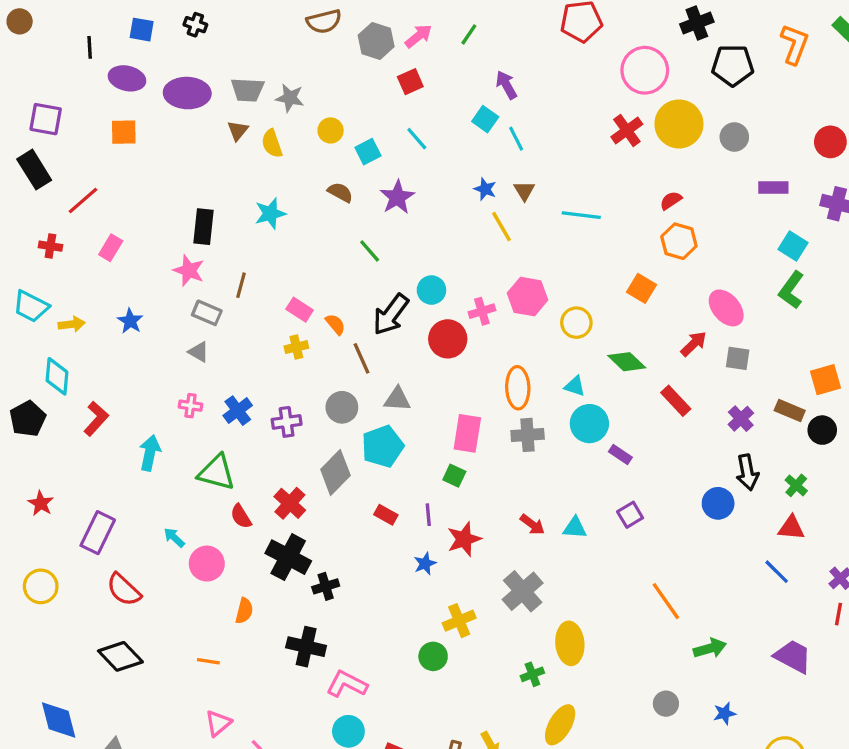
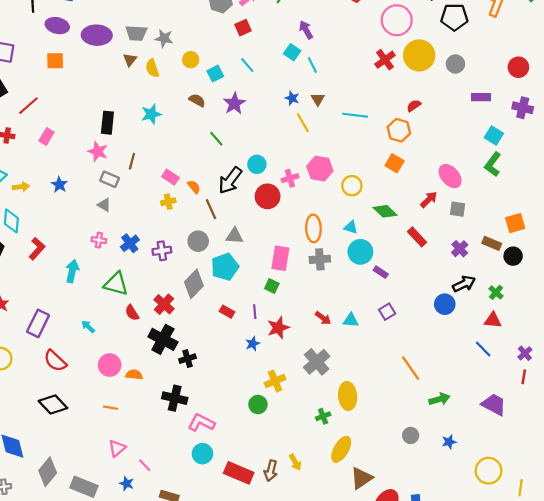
orange hexagon: (679, 241) -> (399, 130), moved
black arrow: (747, 472) -> (464, 284), turned -105
pink circle: (207, 564) -> (110, 365), moved
orange semicircle: (244, 611) -> (134, 375), turned -98

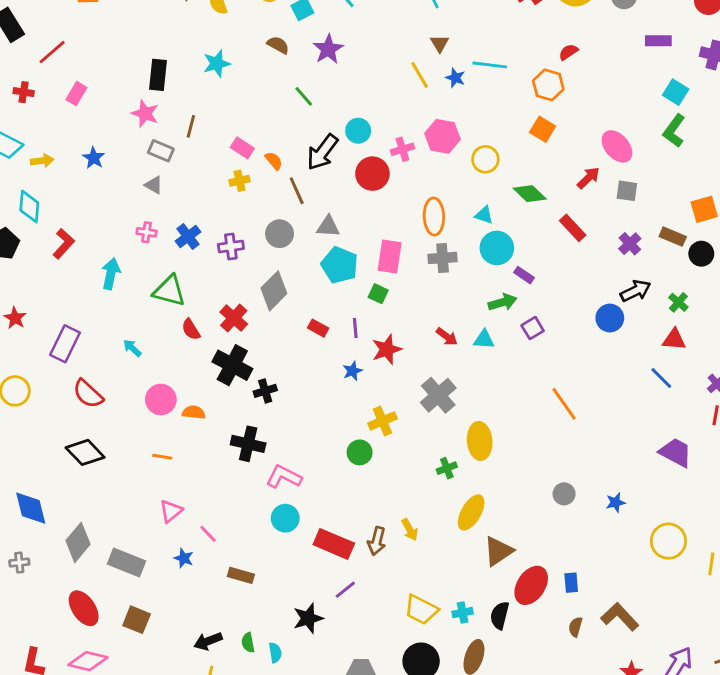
blue star: (292, 98) -> (455, 78), moved
cyan pentagon: (225, 267) -> (340, 265), moved, turned -30
green arrow: (439, 399) -> (503, 302), moved

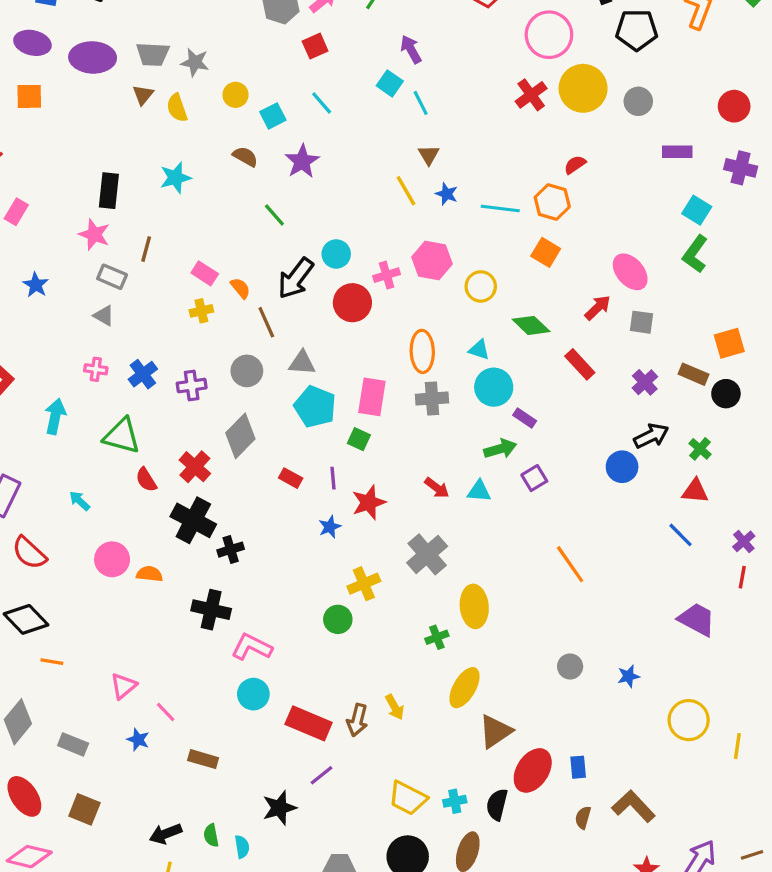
cyan line: (490, 65) -> (500, 208), moved
orange line: (162, 457) -> (52, 662), moved
gray rectangle: (127, 563) -> (73, 744), size x0.7

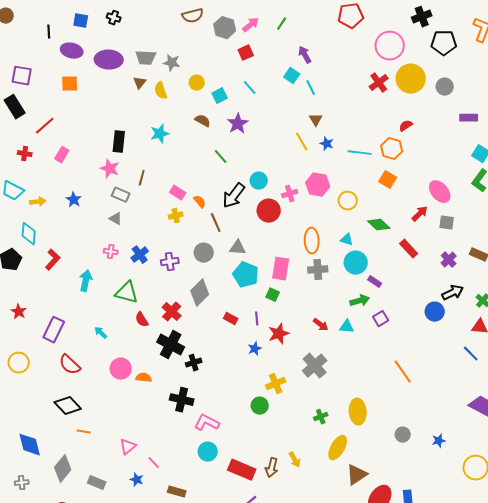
yellow ellipse: (474, 606) -> (358, 412), moved

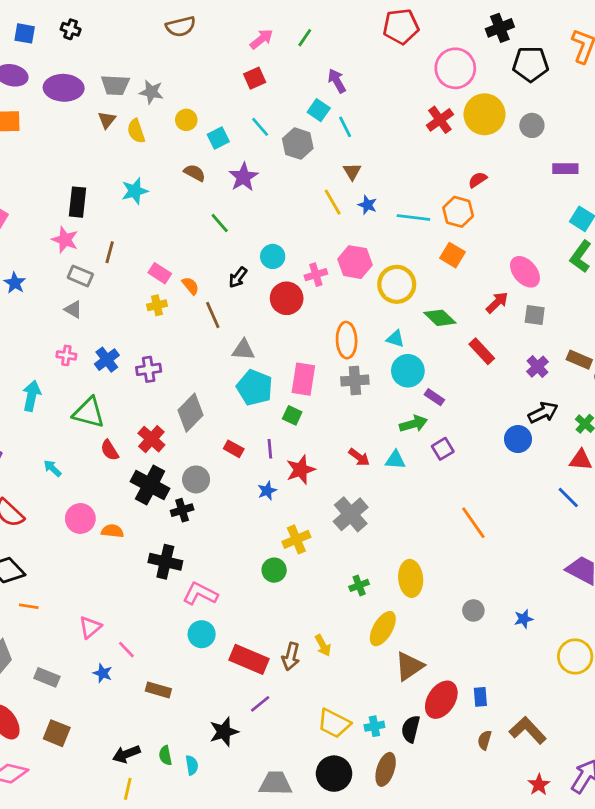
gray hexagon: (225, 28) -> (298, 144), moved
black arrow: (234, 196) -> (238, 277), size x0.6
yellow circle: (348, 201) -> (397, 284), size x1.4
gray circle: (204, 253) -> (196, 479), moved

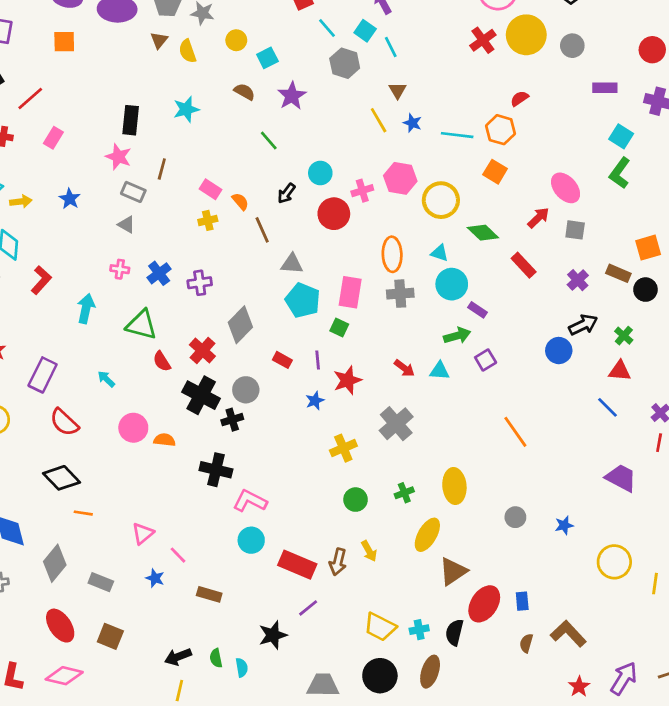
cyan line: (260, 127) -> (327, 28), moved
green circle: (274, 570) -> (356, 500), moved

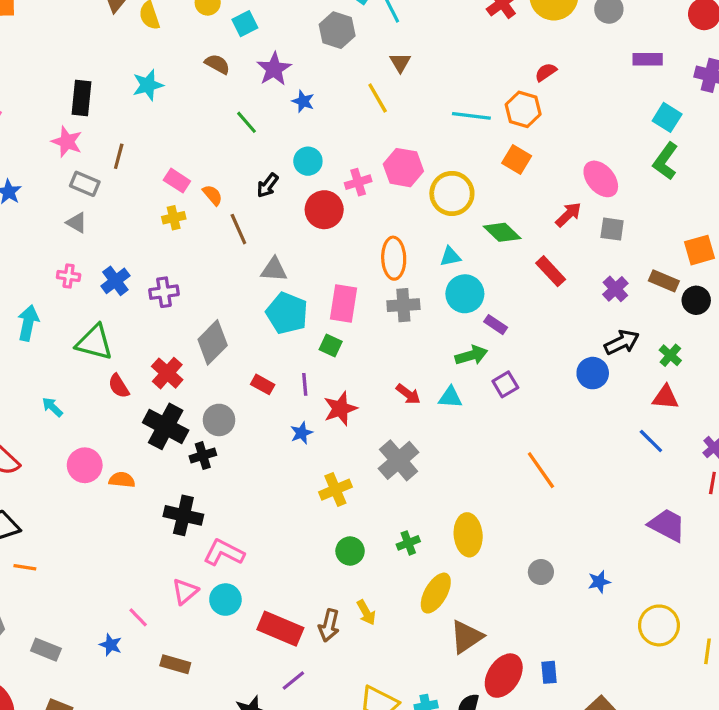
blue star: (412, 123) -> (303, 101), moved
cyan triangle: (440, 253) -> (450, 257), turned -30
pink triangle: (143, 533) -> (185, 591), moved

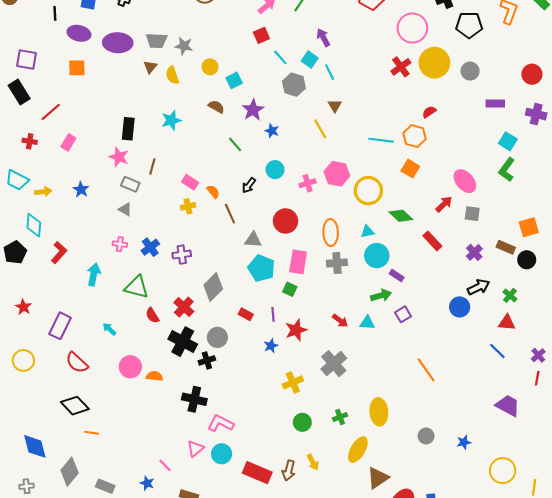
red circle: (324, 210) -> (286, 221), moved

